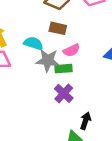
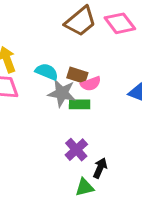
brown rectangle: (58, 28) -> (77, 75), moved
purple cross: (64, 93) -> (76, 150), moved

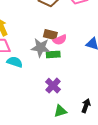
cyan semicircle: (47, 72) -> (15, 62), moved
black arrow: (100, 168) -> (86, 106), moved

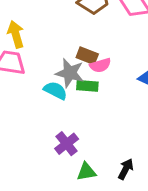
cyan semicircle: (15, 62) -> (55, 90), moved
purple cross: (53, 86) -> (67, 144), moved

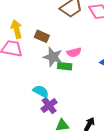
brown rectangle: (87, 56) -> (42, 36), moved
cyan semicircle: (55, 90) -> (41, 91), moved

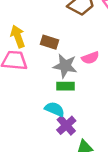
green rectangle: (65, 66) -> (66, 86), moved

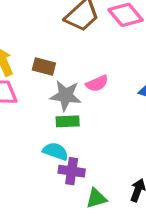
purple cross: (66, 125) -> (72, 171), turned -36

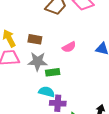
gray star: (66, 96) -> (38, 61), moved

